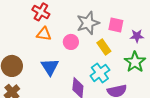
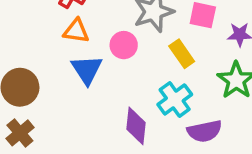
blue triangle: (50, 67) -> (87, 70), moved

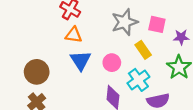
pink circle: (124, 45) -> (112, 63), moved

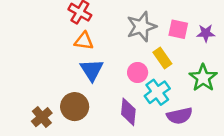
purple star: (181, 37) -> (206, 33), moved
pink circle: (112, 63) -> (138, 72), moved
brown circle: (37, 72) -> (75, 107), moved

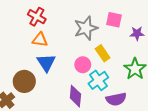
pink square: (178, 29) -> (114, 20), moved
brown circle: (75, 107) -> (24, 81), moved

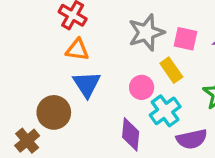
pink square: (114, 20) -> (185, 39), moved

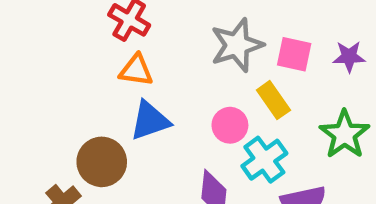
blue triangle: (87, 84) -> (150, 121), turned 44

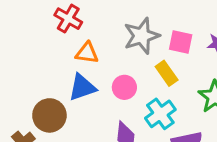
orange triangle: (136, 70) -> (87, 53), moved
pink circle: (230, 125) -> (124, 87), moved

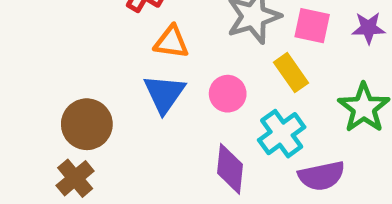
blue triangle: (82, 87) -> (164, 94), turned -36
brown circle: (49, 115) -> (87, 124), moved

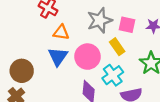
pink circle: (228, 94) -> (87, 57), size x1.5

